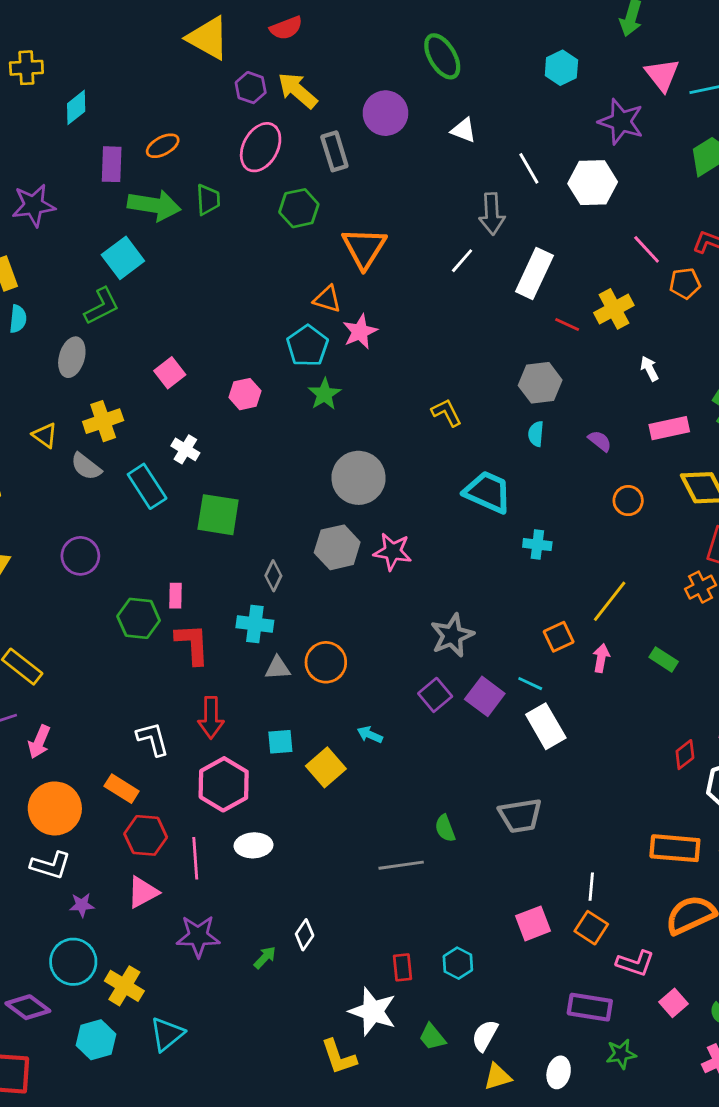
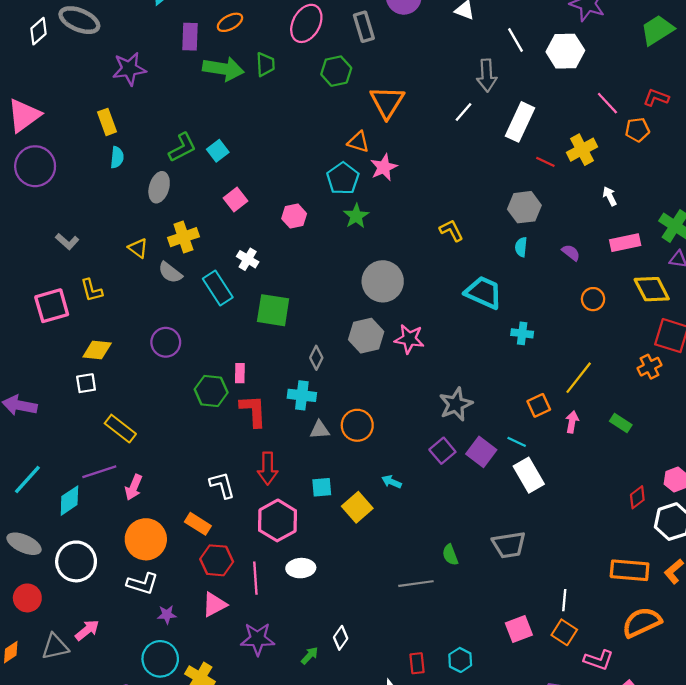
cyan square: (123, 258) -> (218, 151), moved, size x0.7

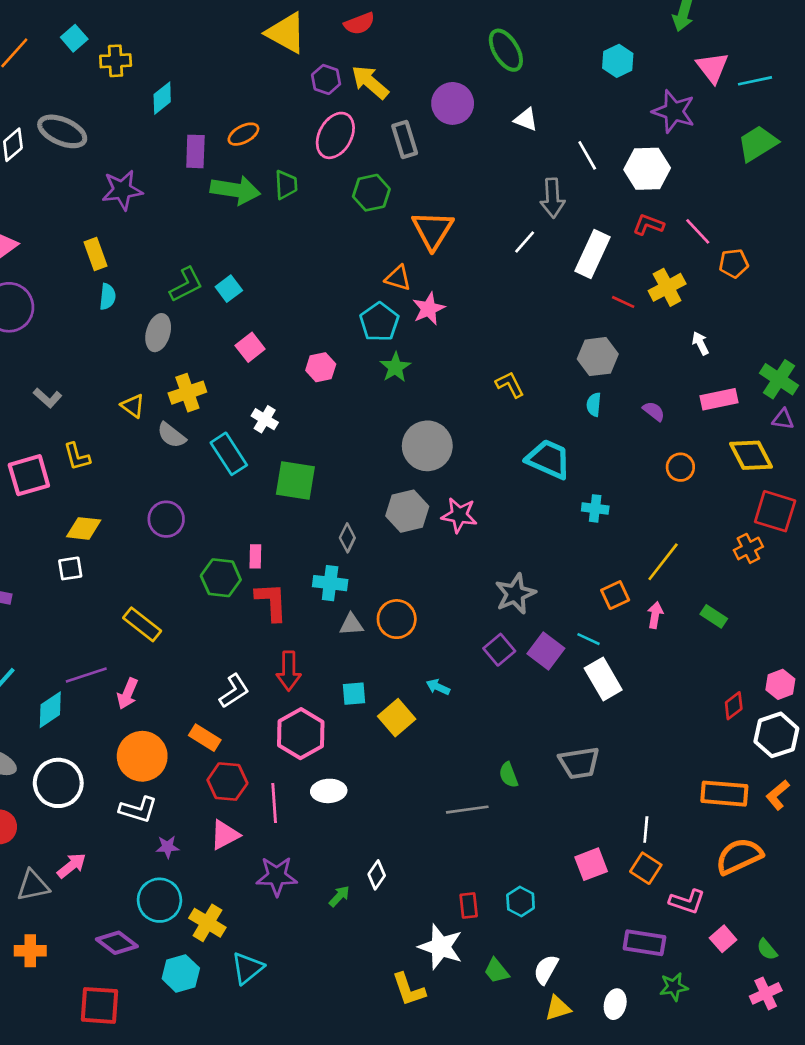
red L-shape: (656, 98) -> (648, 225), moved
yellow rectangle: (120, 429) -> (142, 624), moved
white L-shape: (222, 485) -> (234, 691), turned 72

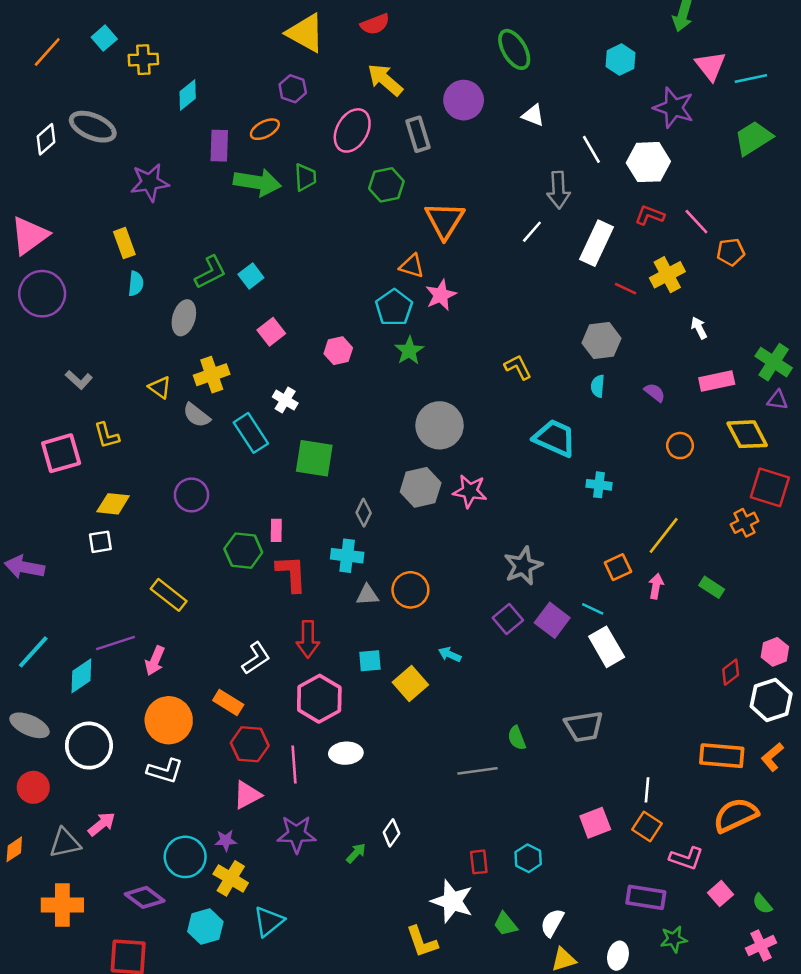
purple hexagon: (326, 79) -> (293, 89), moved
purple star: (167, 847) -> (226, 840), moved
orange cross: (30, 951) -> (62, 905), size x1.4

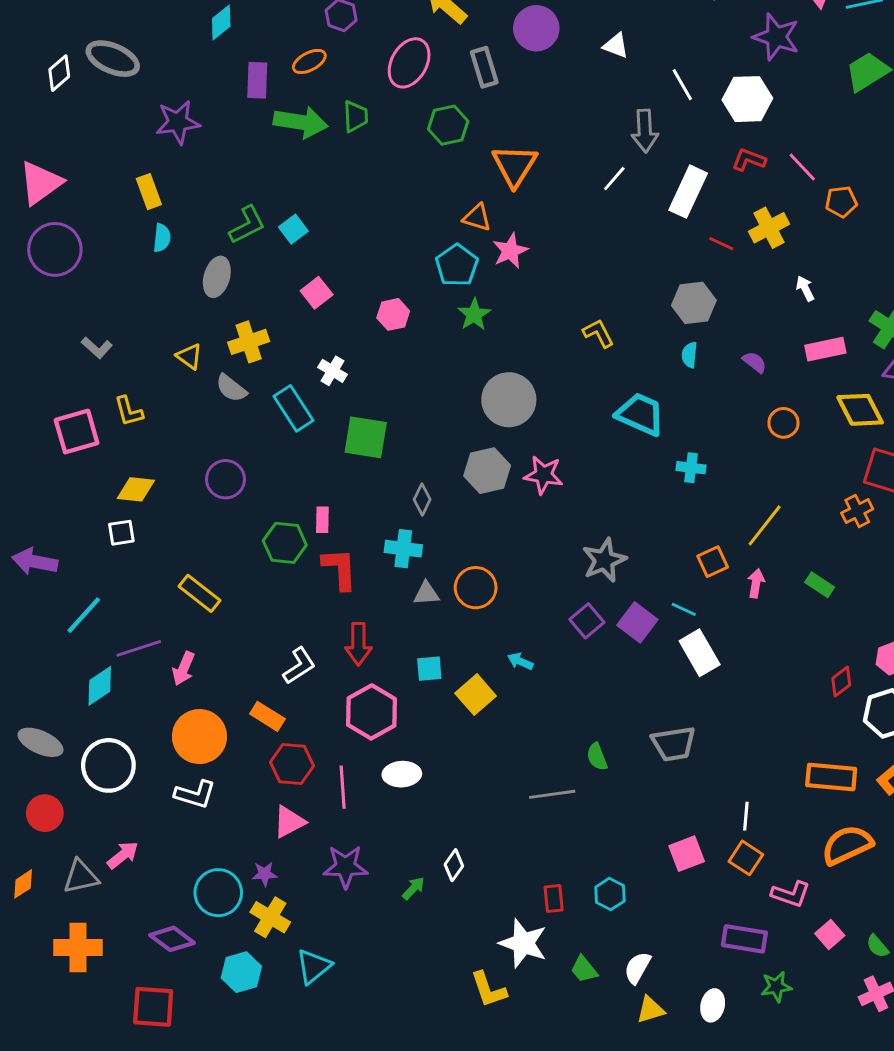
cyan line: (33, 652) -> (84, 615), moved

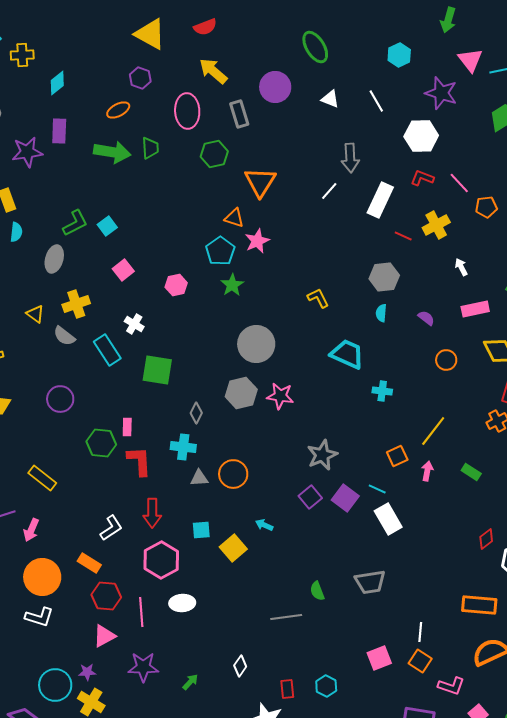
pink ellipse: (409, 63) -> (187, 111), turned -32
purple rectangle: (257, 80) -> (59, 131), moved
white line: (682, 85) -> (376, 101), moved
white diamond: (454, 865) -> (240, 666), moved

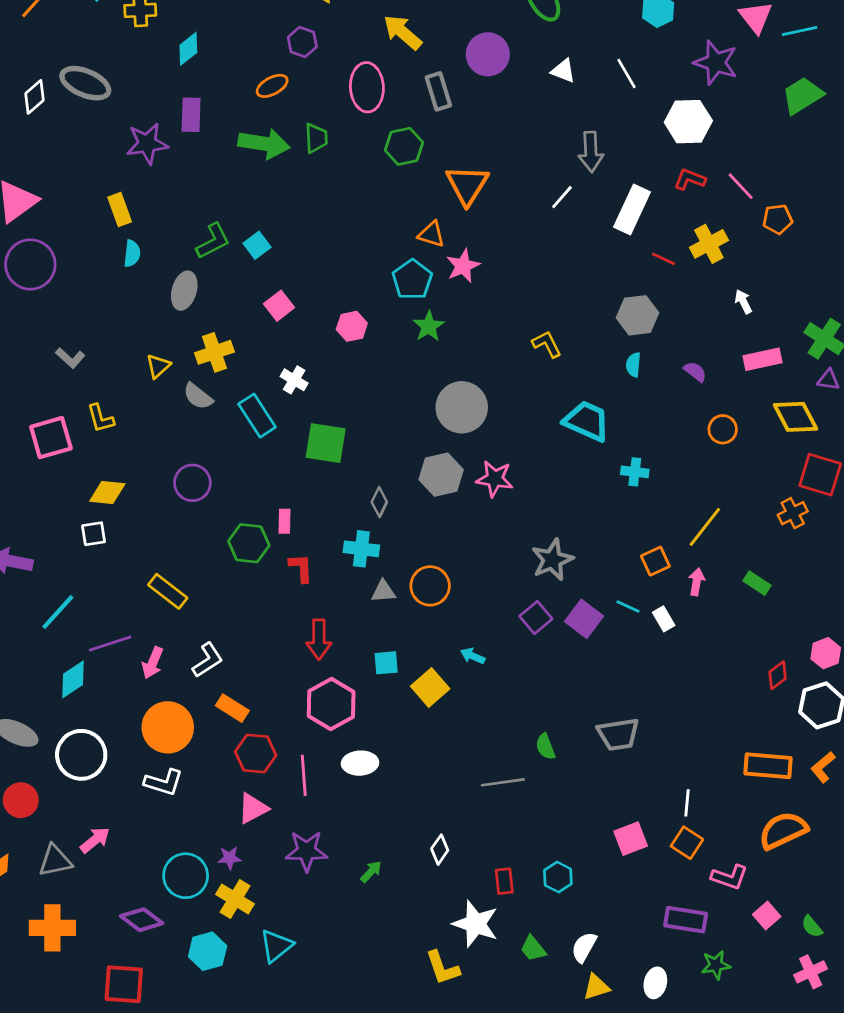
yellow triangle: (35, 314) -> (158, 366), turned 42
red L-shape: (139, 461) -> (301, 568), size x0.7
white rectangle: (388, 519) -> (664, 619), moved, size x0.6
white L-shape: (111, 528) -> (208, 660), moved

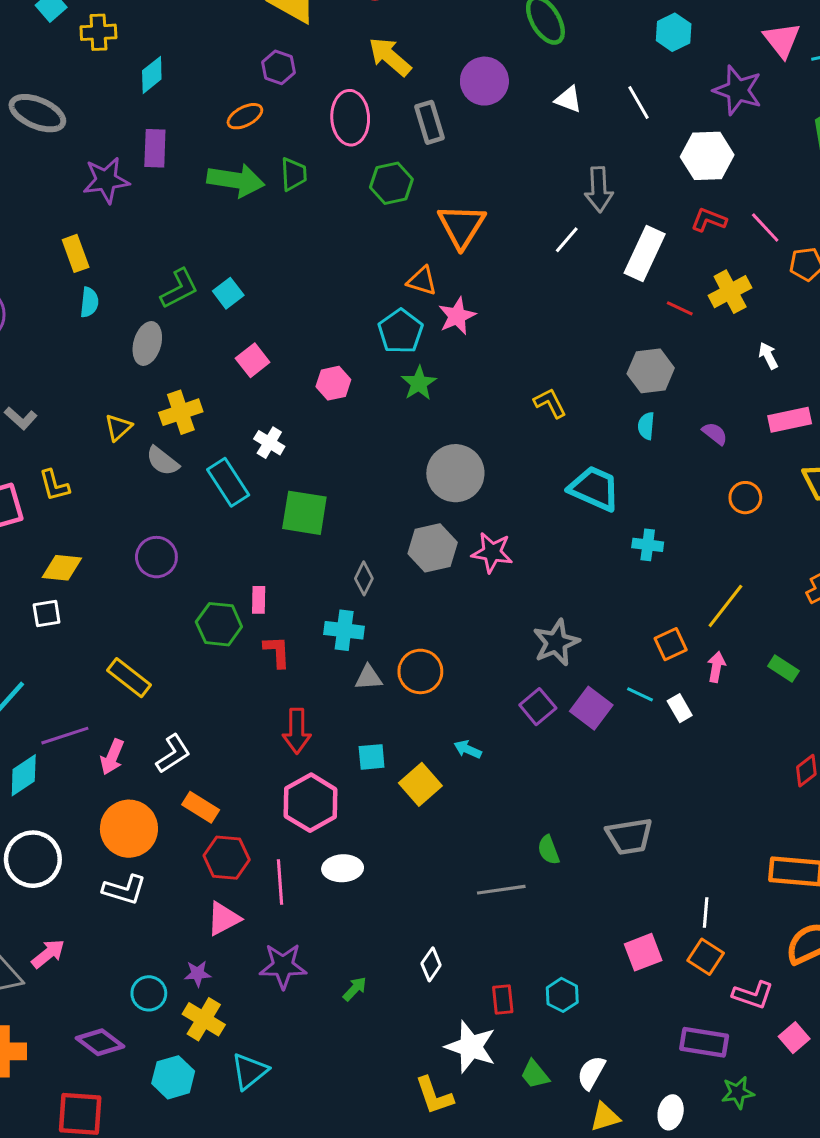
cyan circle: (186, 876) -> (149, 993), size x0.7

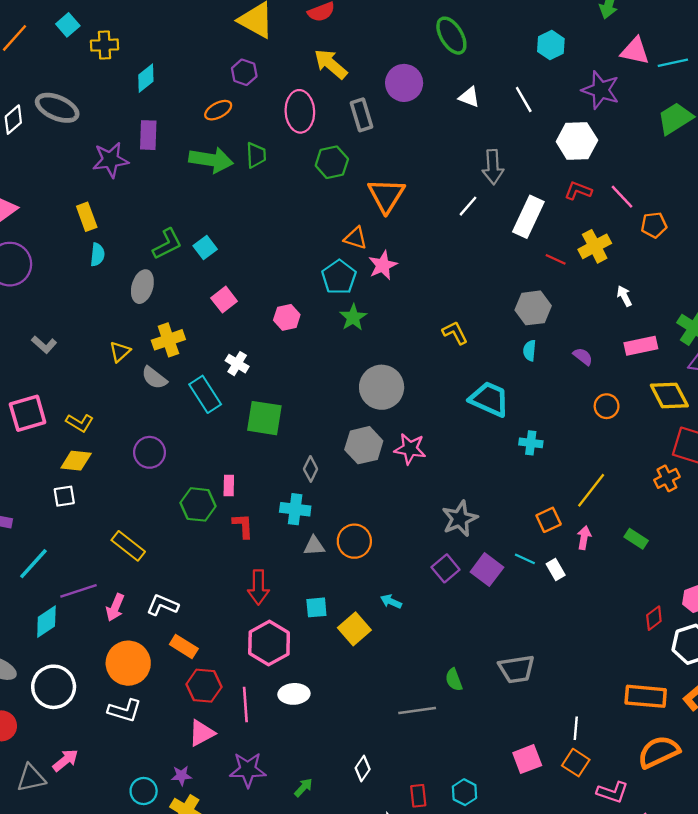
pink triangle: (782, 40) -> (635, 51), turned -40
yellow L-shape: (54, 485) -> (80, 423), moved, turned -44
white L-shape: (173, 754) -> (163, 605), turned -124

